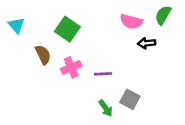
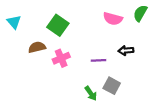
black arrow: (146, 43) -> (126, 51), moved
brown semicircle: (43, 55) -> (37, 47), turned -77
purple line: (103, 74) -> (99, 60), moved

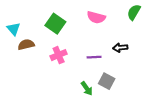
pink semicircle: (113, 19) -> (96, 17), moved
cyan triangle: (14, 22) -> (14, 29), moved
brown semicircle: (37, 47) -> (26, 45), moved

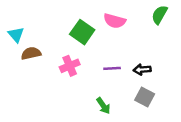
green square: (55, 24) -> (82, 32), moved
black arrow: (120, 48) -> (142, 70), moved
gray square: (107, 81) -> (145, 97), moved

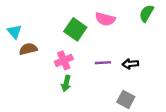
gray square: (145, 97) -> (126, 99), moved
green arrow: (103, 106) -> (66, 83), moved, turned 49

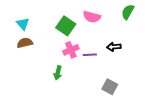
cyan triangle: (14, 32) -> (23, 24), moved
pink cross: (64, 60) -> (71, 50), moved
black arrow: (130, 64) -> (114, 47), moved

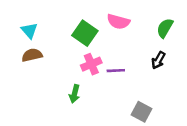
green semicircle: (128, 12) -> (165, 28), moved
black arrow: (114, 47) -> (158, 60), moved, turned -56

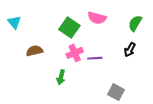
cyan triangle: (29, 31) -> (14, 22), moved
brown semicircle: (32, 55) -> (34, 51), moved

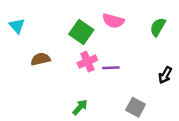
black arrow: (130, 50) -> (165, 75), moved
green arrow: (61, 77) -> (80, 107), moved, turned -152

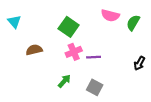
pink semicircle: (113, 21) -> (110, 15), moved
green arrow: (80, 107) -> (64, 81), moved
gray square: (136, 107) -> (95, 87), moved

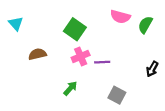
gray square: (95, 87) -> (117, 95), moved

